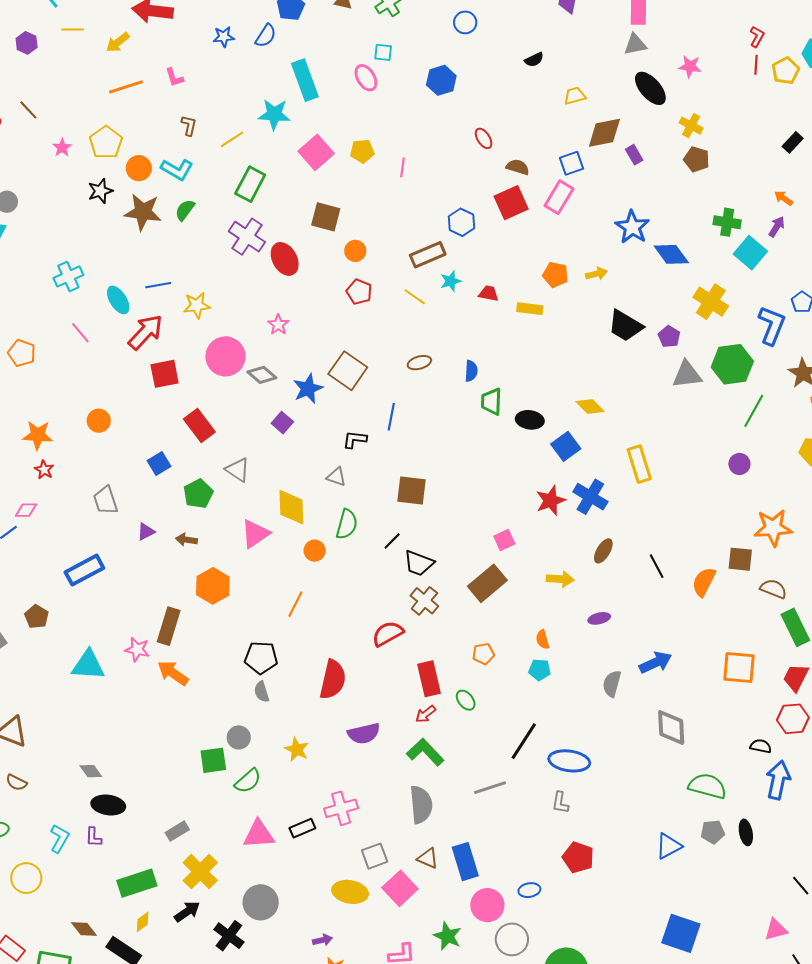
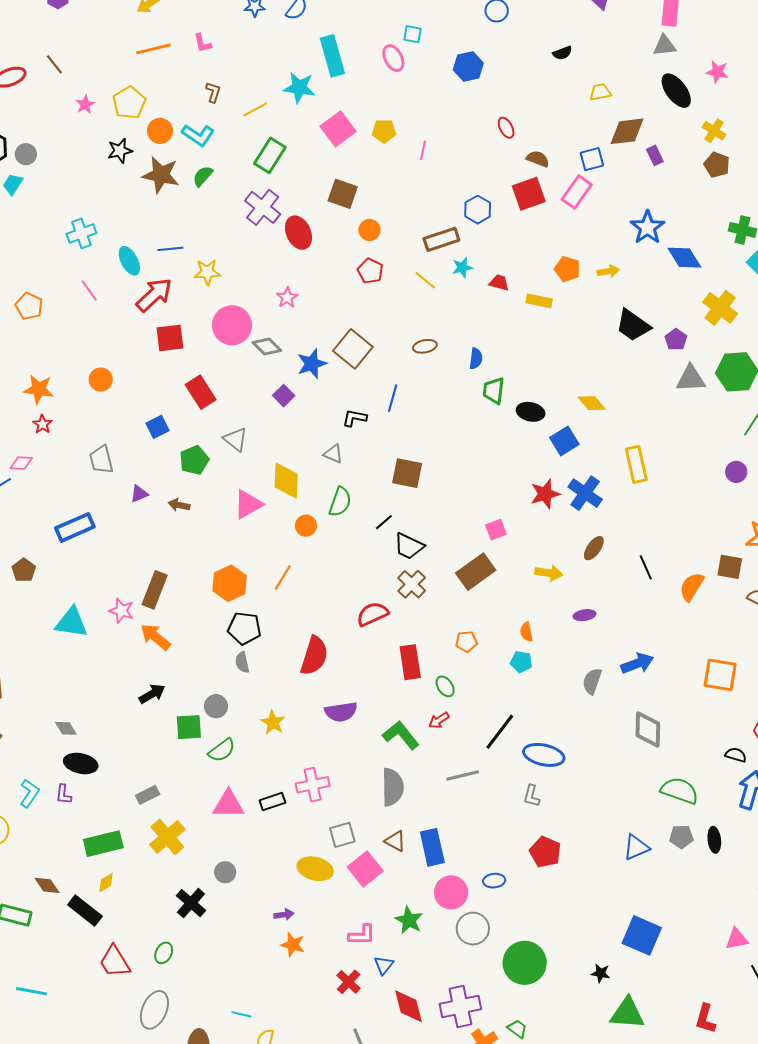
orange hexagon: (213, 586) -> (230, 583), moved
red arrow: (426, 714) -> (439, 720), moved
gray circle: (261, 902) -> (225, 872), size x0.6
black arrow: (187, 912) -> (152, 694), moved

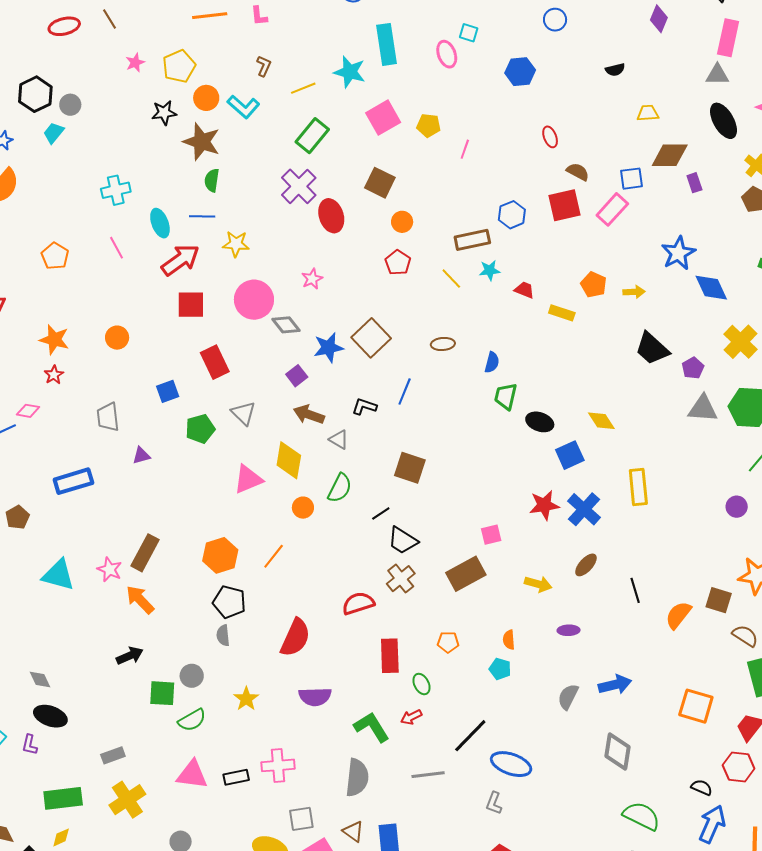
green semicircle: (203, 176) -> (212, 180), moved, turned -40
brown arrow: (179, 505) -> (309, 415), moved, size x1.4

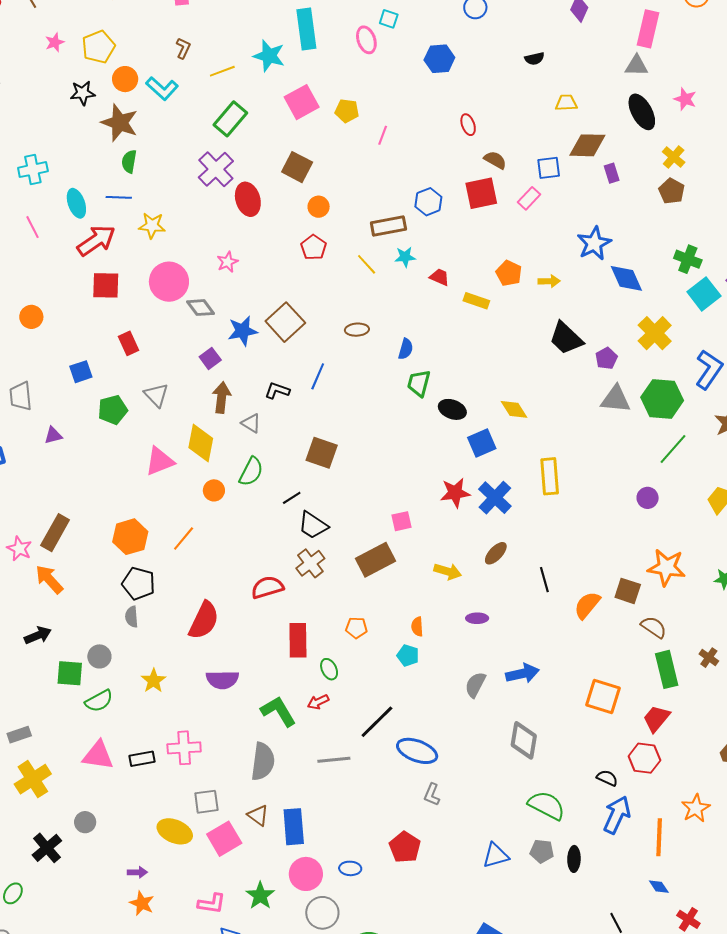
pink rectangle: (612, 209) -> (529, 198), size x0.7
red rectangle: (215, 362) -> (129, 343), size x0.7
brown arrow: (309, 415) -> (222, 398), turned 76
gray L-shape: (494, 803) -> (432, 795), moved

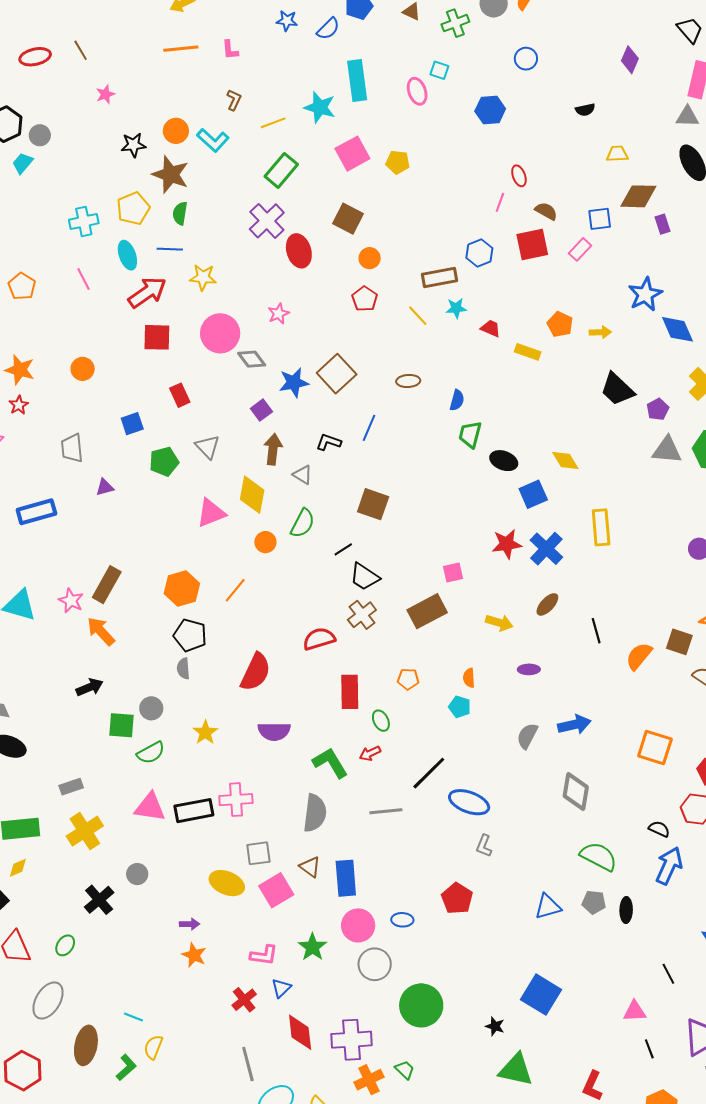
yellow pentagon: (99, 47) -> (133, 208), moved
pink line: (383, 135) -> (500, 202), moved
black rectangle: (142, 759) -> (194, 811), size x1.5

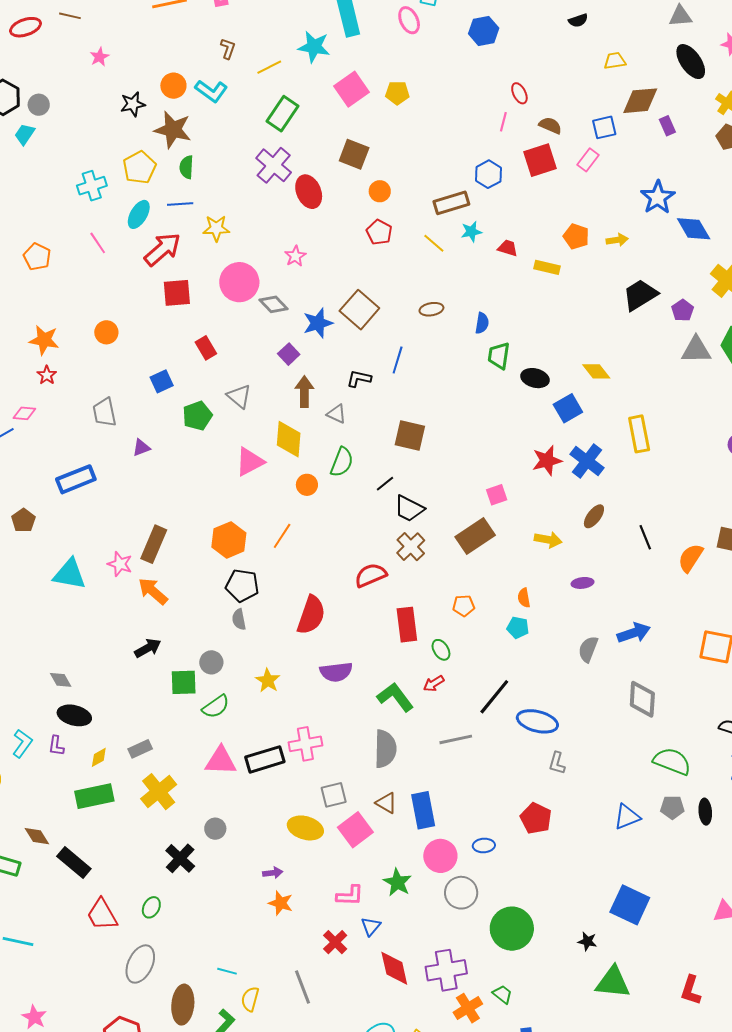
brown line: (81, 50) -> (70, 16), turned -40
cyan ellipse: (127, 255) -> (139, 214), turned 56
black trapezoid: (617, 389) -> (640, 295), turned 111
yellow diamond: (18, 868) -> (99, 757), moved
gray line: (248, 1064) -> (303, 987), moved

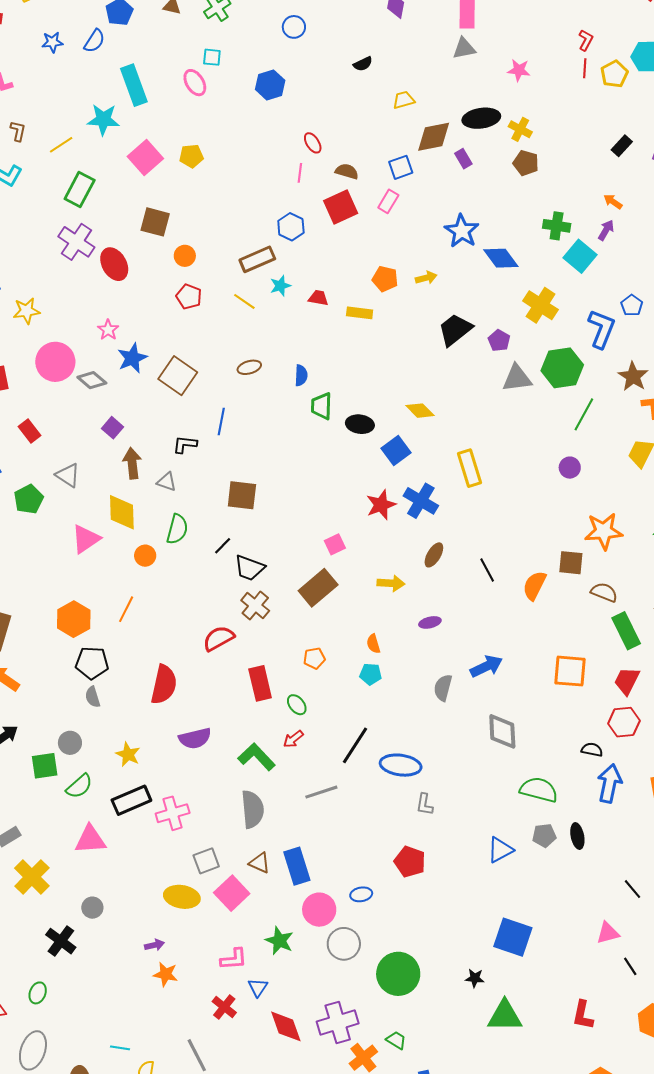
black ellipse: (691, 62) -> (481, 118), moved, turned -57
blue star: (318, 323) -> (132, 358), moved
black rectangle: (265, 759) -> (131, 800), moved

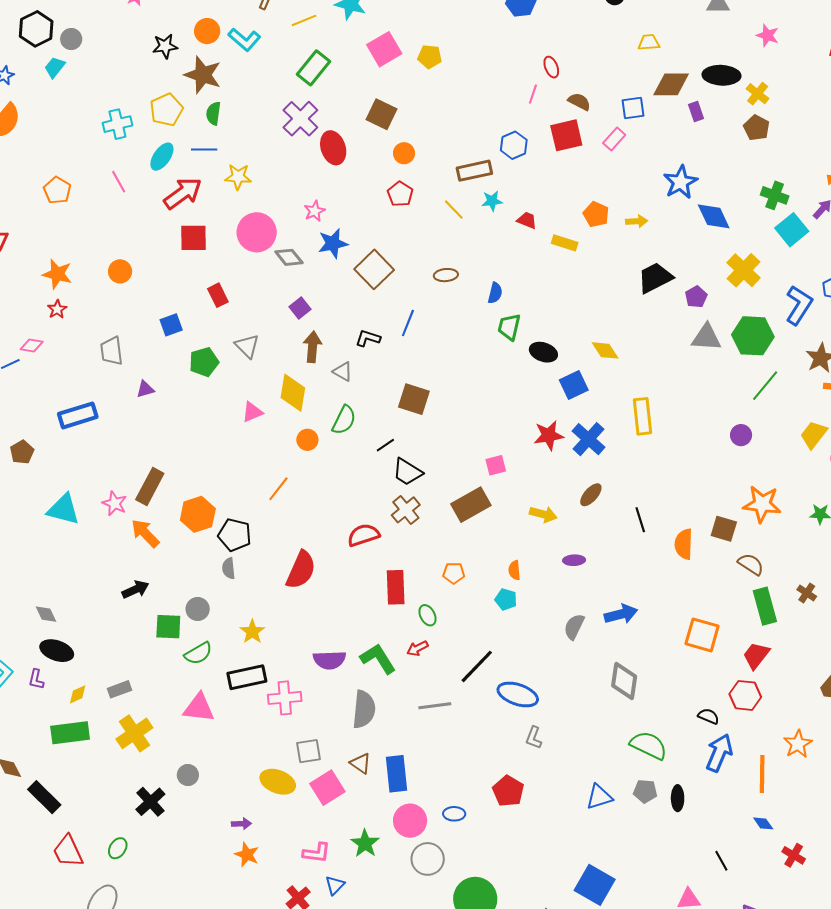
pink triangle: (86, 539) -> (252, 412), size x0.7
orange semicircle: (534, 586) -> (684, 544), turned -36
orange hexagon: (74, 619) -> (198, 514), moved
purple semicircle: (195, 738) -> (329, 660), moved

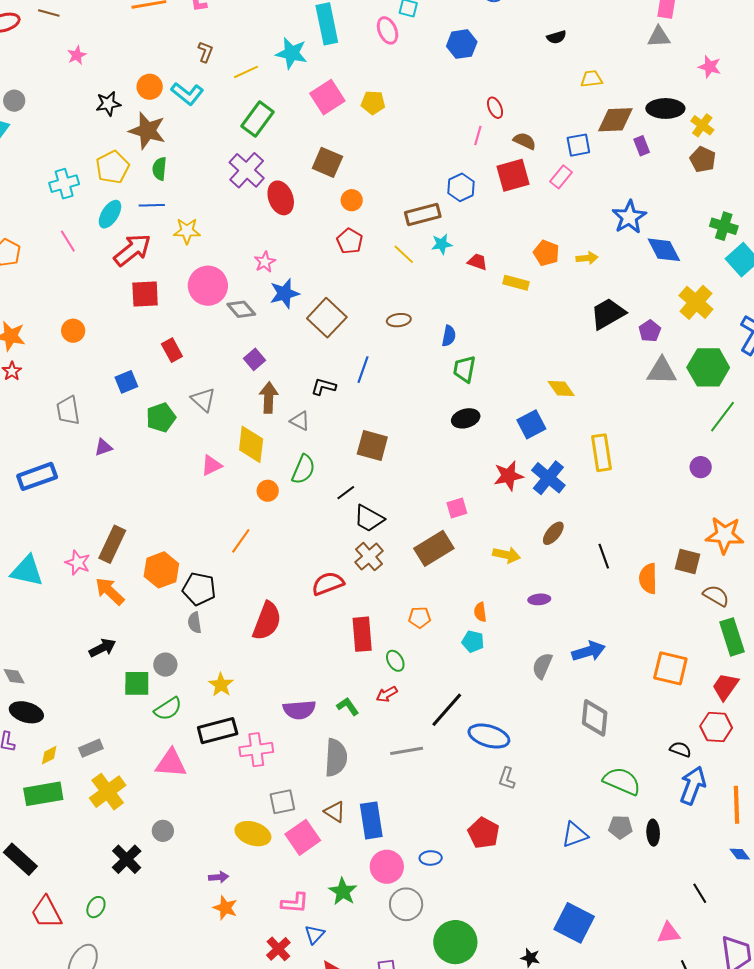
black ellipse: (543, 352) -> (466, 418), moved, turned -32
green L-shape: (378, 659) -> (348, 706), size x0.6

